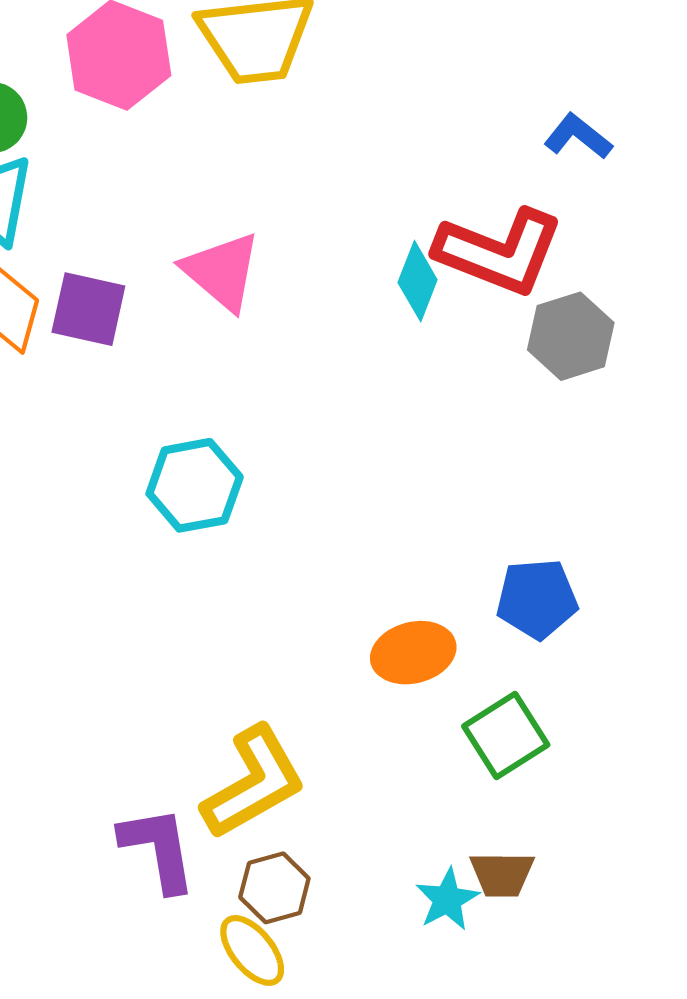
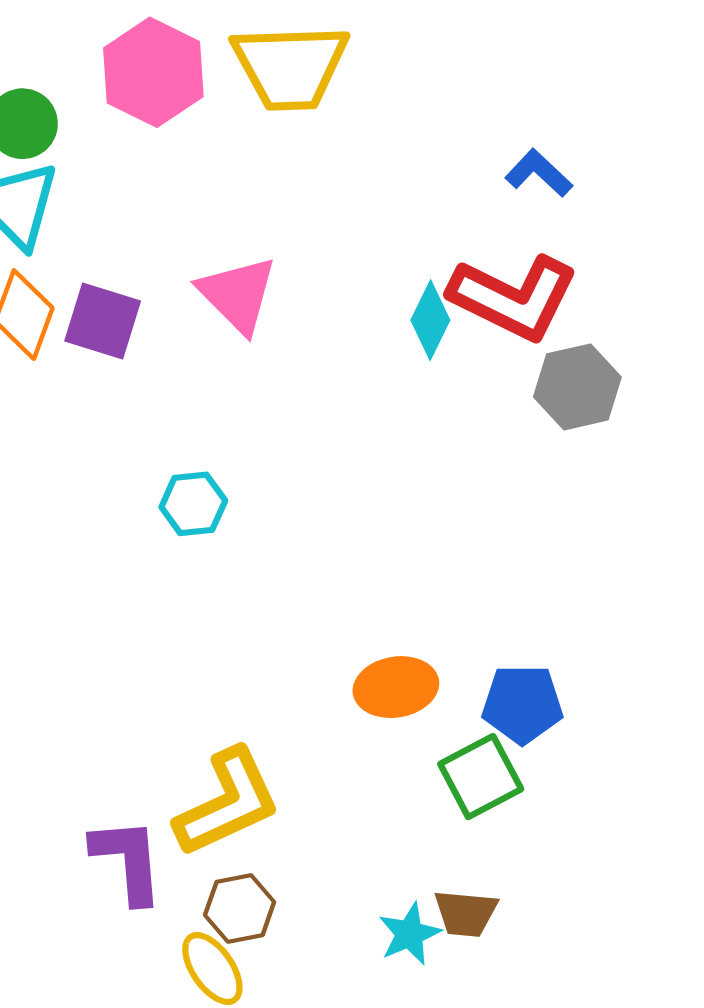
blue L-shape: (578, 136) -> (539, 173), moved
cyan hexagon: (195, 485) -> (193, 504), size x0.7
blue pentagon: (537, 599) -> (522, 704), moved

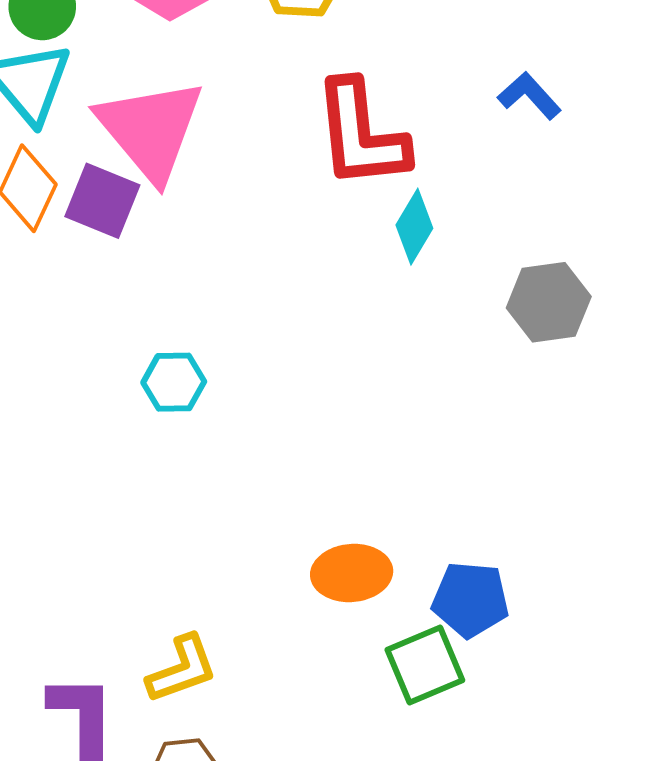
pink triangle: (238, 295) -> (151, 130), moved, size x1.4
red L-shape: (513, 298) -> (361, 134), moved, turned 53
yellow L-shape: (228, 803) -> (182, 669), size x0.7

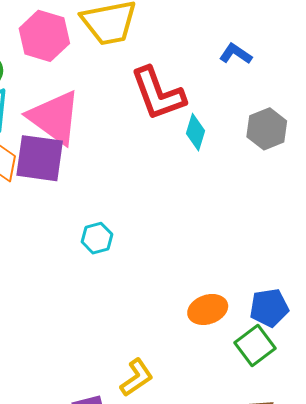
purple square: (102, 201) -> (40, 158), size x1.4
gray hexagon: (549, 302) -> (267, 129), moved

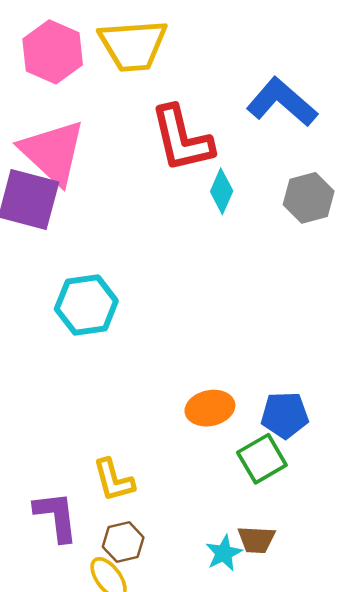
blue L-shape: (236, 54) -> (282, 102), size x1.8
cyan hexagon: (97, 238) -> (86, 305), size x1.6
yellow L-shape: (137, 378) -> (114, 480), turned 102

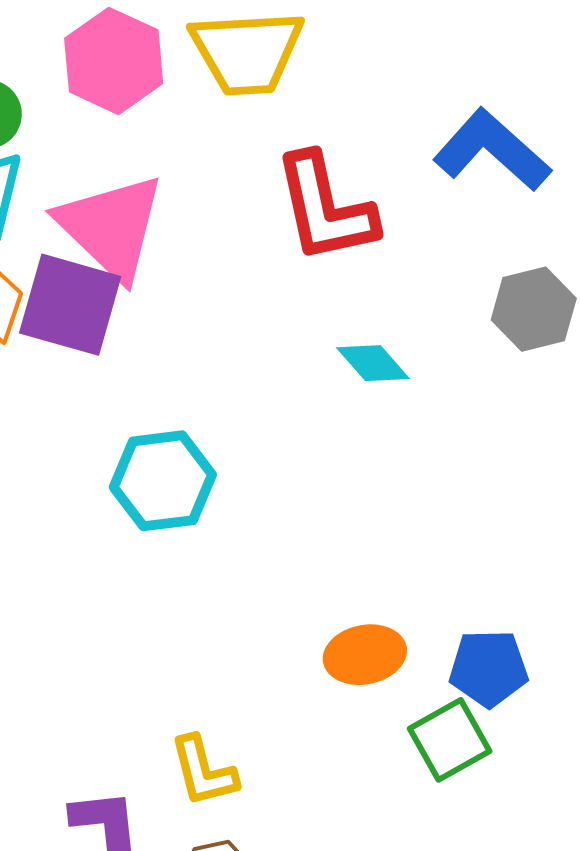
cyan diamond: (222, 191) -> (373, 363), moved, turned -66

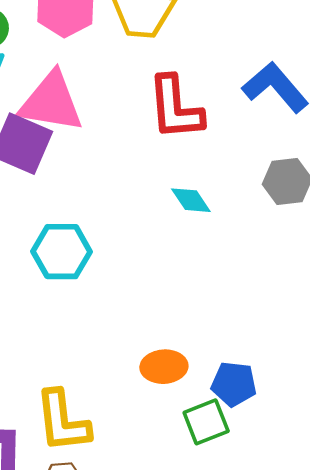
pink triangle: (111, 227) -> (51, 102), turned -42
yellow L-shape: (203, 771) -> (63, 421), size x1.5

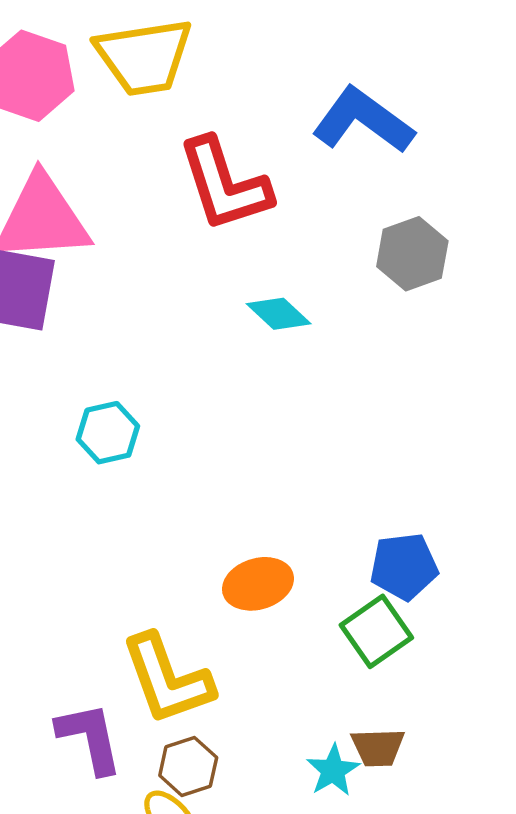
cyan hexagon: (62, 252) -> (108, 433), size x0.7
orange ellipse: (164, 367) -> (258, 584), moved

